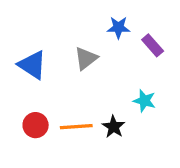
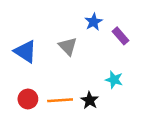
blue star: (118, 28) -> (94, 22), turned -30
gray triangle: (86, 58) -> (68, 46), turned -36

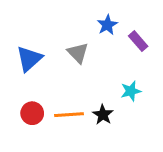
blue triangle: (25, 51) -> (29, 59), turned 45
cyan star: (114, 80) -> (131, 91), turned -30

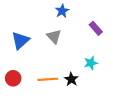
blue star: (107, 25) -> (62, 11), moved
red circle: (32, 113) -> (13, 78), moved

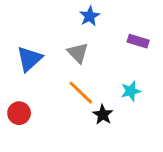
purple rectangle: (96, 28) -> (138, 41), turned -32
orange line: (48, 79) -> (81, 93), moved, turned 48

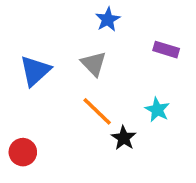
cyan star: (131, 91) -> (157, 110), turned -30
red circle: (19, 113) -> (23, 152), moved

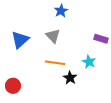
purple rectangle: (166, 50) -> (101, 39), moved
orange line: (97, 111) -> (55, 63), turned -36

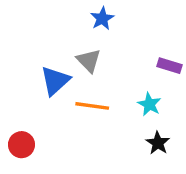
blue triangle: (20, 40) -> (55, 81), moved
black star: (70, 78) -> (158, 143), moved

